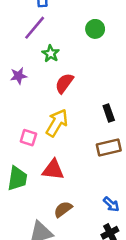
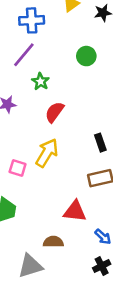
red triangle: (53, 170) -> (75, 211), moved
brown semicircle: (63, 209) -> (53, 242), turned 36

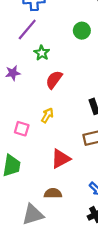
yellow arrow: (47, 153) -> (47, 115), size x0.6
red triangle: (75, 211) -> (61, 159), moved, turned -35

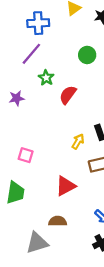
red semicircle: (54, 80) -> (68, 95), moved
yellow arrow: (47, 115) -> (78, 141), moved

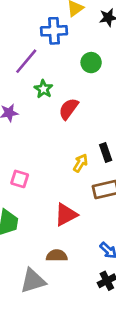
blue cross: (38, 23) -> (54, 31), moved

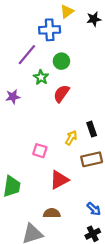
green circle: (91, 63) -> (61, 61), moved
pink square: (20, 179) -> (40, 151), moved

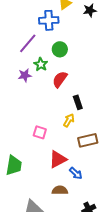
purple star: (13, 97) -> (25, 75), moved
black rectangle: (92, 129) -> (78, 102), moved
blue arrow: (94, 209) -> (76, 173), moved
brown semicircle: (52, 213) -> (60, 190), moved

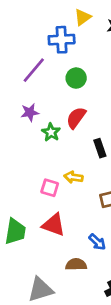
green star: (41, 64) -> (51, 132), moved
yellow arrow: (69, 120) -> (73, 177), moved, turned -112
red triangle: (58, 159) -> (54, 225), moved, turned 48

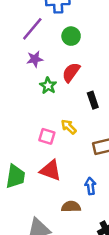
purple star: (30, 112) -> (35, 59), moved
yellow arrow: (73, 177) -> (69, 127), turned 35
blue arrow: (97, 242) -> (90, 186), turned -140

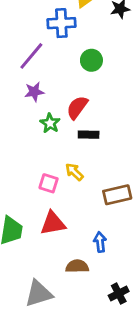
green circle: (71, 36) -> (91, 60), moved
black rectangle: (93, 100) -> (89, 135), moved, turned -70
red triangle: (50, 170) -> (53, 223), turned -30

